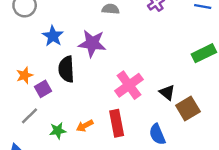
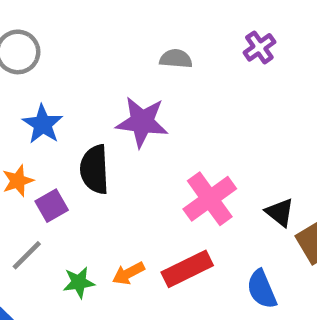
blue star: (53, 36) -> (43, 124), moved
red rectangle: (117, 123) -> (187, 269), turned 75

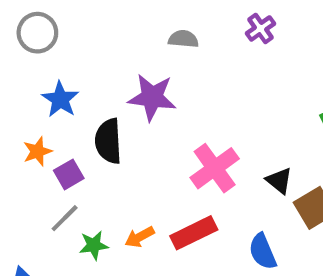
gray line: (27, 255) -> (65, 218), moved

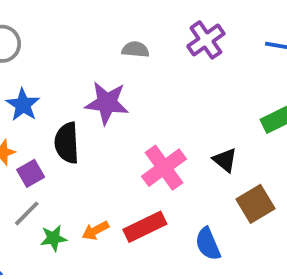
purple cross: (260, 29) -> (206, 40), size x1.4
black triangle: (279, 181) -> (225, 160), moved

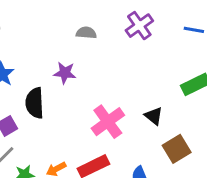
purple star: (107, 103) -> (65, 73), size x0.7

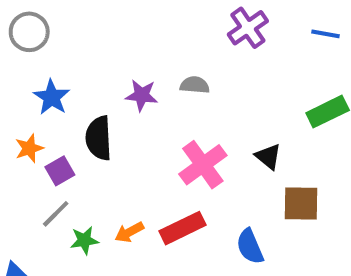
gray semicircle: (86, 33) -> (195, 85), moved
brown square: (177, 149) -> (301, 204), turned 32

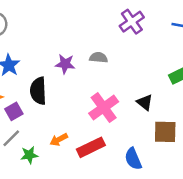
orange arrow: (129, 232) -> (59, 140), moved

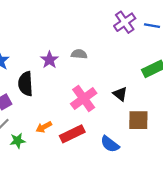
purple cross: (132, 22) -> (125, 22), moved
purple star: (65, 64) -> (49, 60), turned 30
blue semicircle: (133, 159) -> (110, 144), turned -30

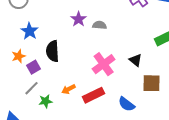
purple star: (49, 60) -> (79, 19), moved

